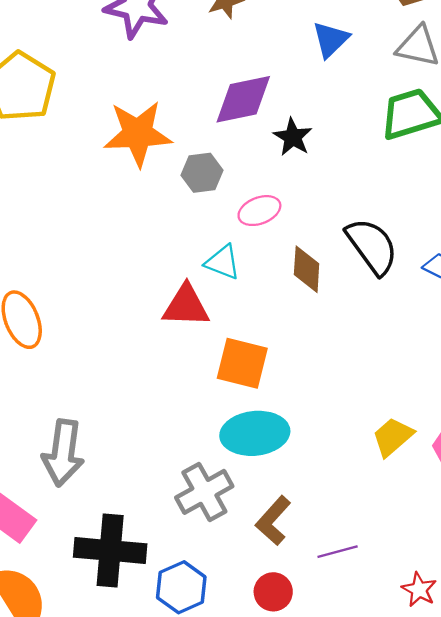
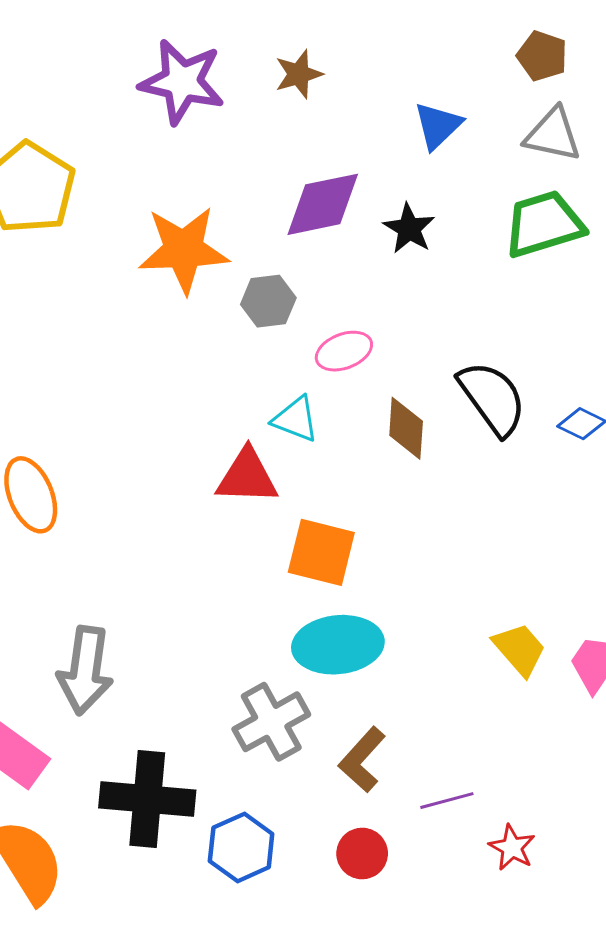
black star: (293, 137) -> (409, 229), moved
yellow trapezoid: (393, 437) -> (520, 649), turned 90
red star: (419, 590) -> (512, 847), moved

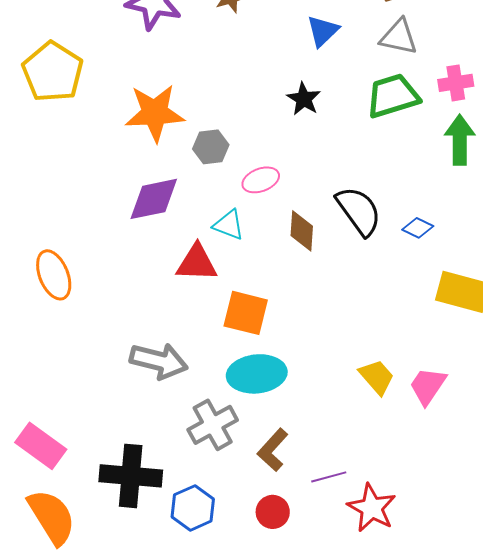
purple diamond: (323, 204) -> (154, 199), moved
gray arrow: (85, 670) -> (159, 361), moved, turned -84
red star: (512, 847) -> (372, 508), size x1.6

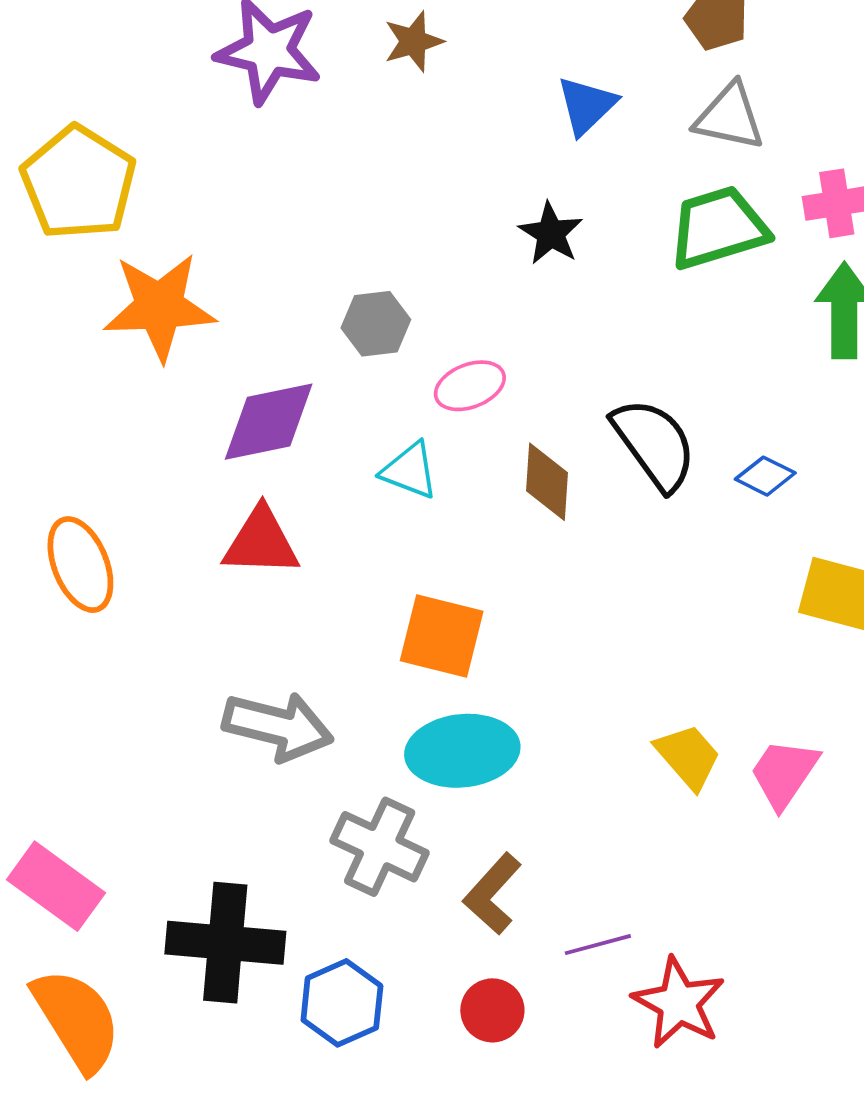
orange star: (155, 113) -> (159, 307), moved
red triangle: (197, 263) -> (261, 542), moved
gray cross: (213, 425) -> (380, 847), turned -36

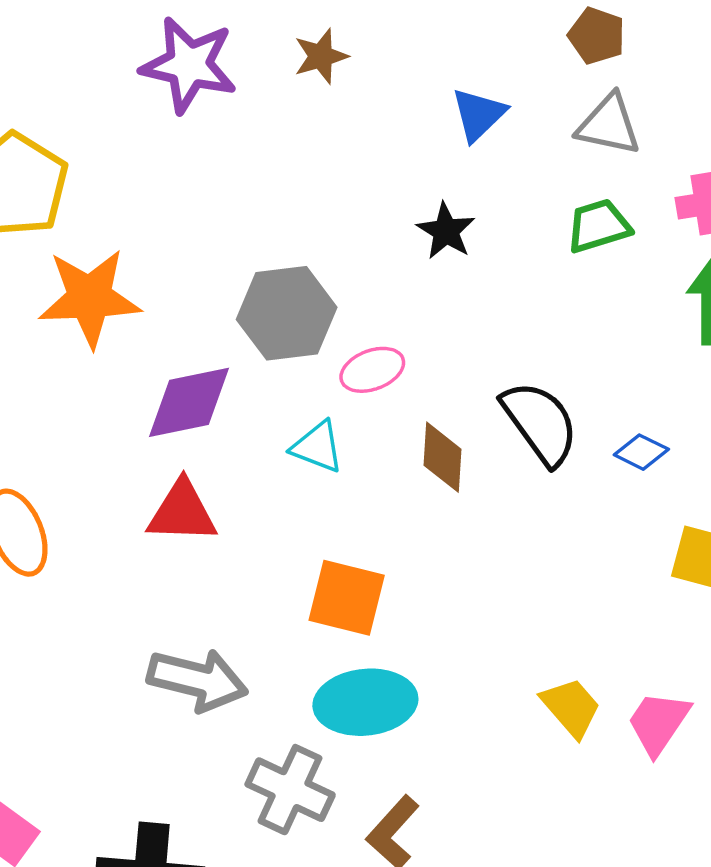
green trapezoid: (718, 228) -> (598, 226), size x0.7
gray hexagon: (376, 324) -> (287, 313), size x1.6

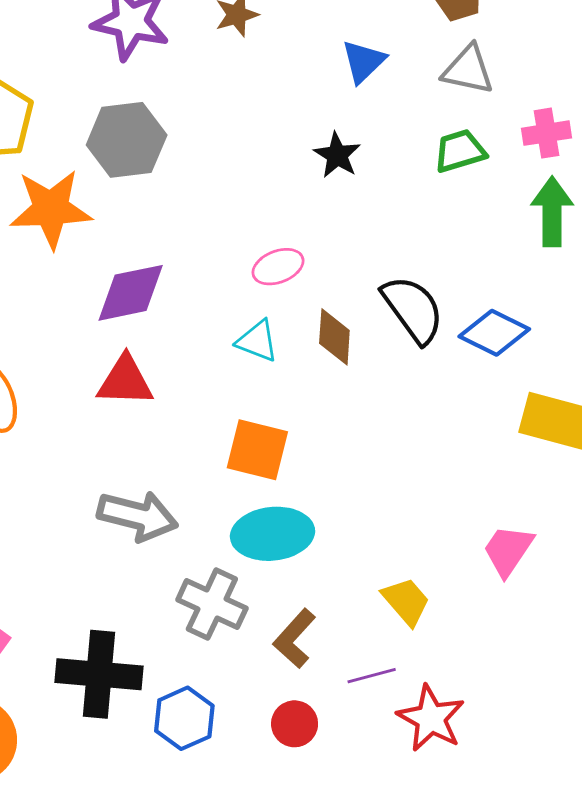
gray hexagon: (287, 313) -> (127, 140), moved
cyan triangle: (317, 447) -> (257, 341), moved
blue diamond: (641, 452) -> (494, 333), size x1.6
yellow trapezoid: (571, 707) -> (406, 601), moved

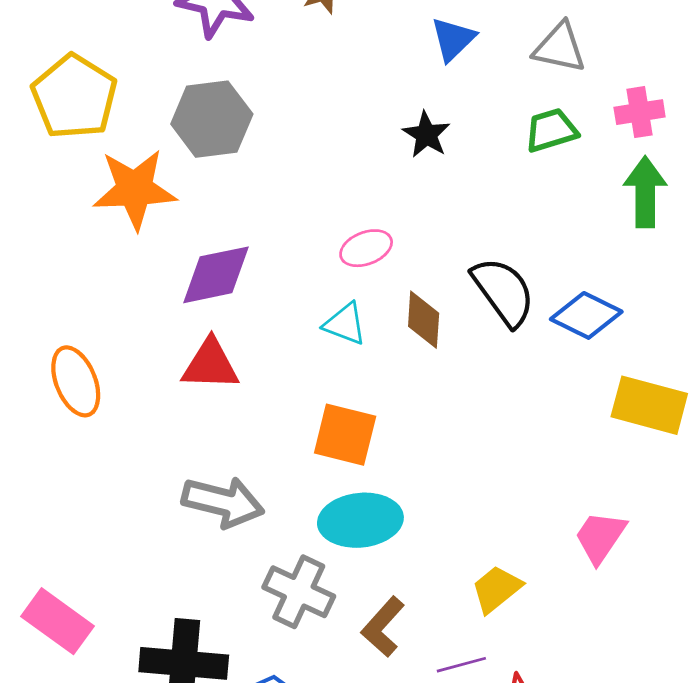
yellow trapezoid: (406, 601) -> (496, 589), turned -88

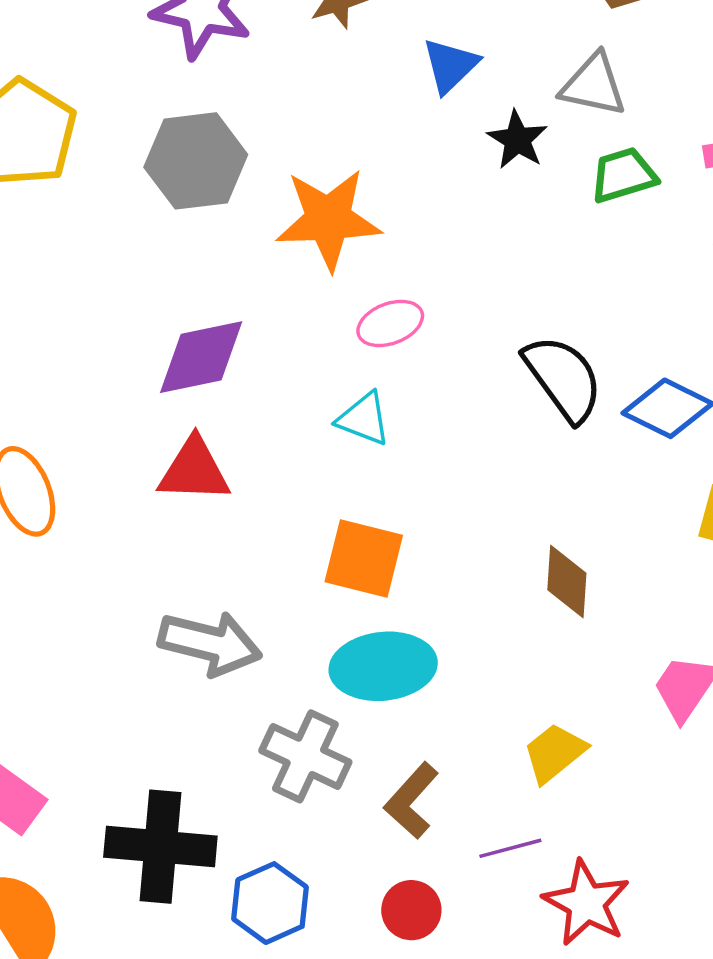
blue triangle: (453, 39) -> (450, 66), moved
gray triangle: (560, 48) -> (593, 85), moved
black star: (426, 135) -> (517, 140), moved
orange star: (135, 189) -> (328, 219), moved
brown diamond: (424, 320) -> (567, 581), moved

